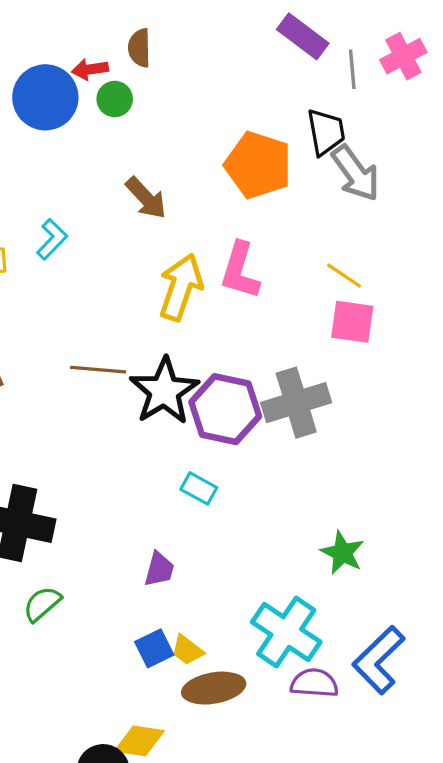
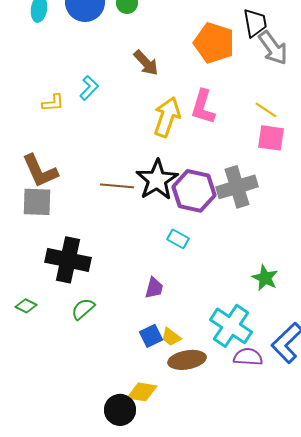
brown line: (98, 370) -> (117, 186), moved

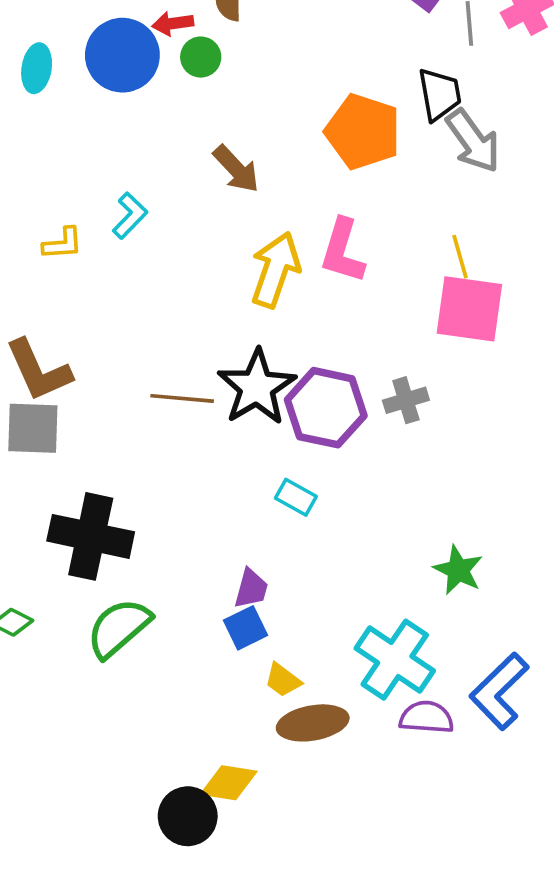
yellow line: (266, 110) -> (460, 257), turned 40
pink square: (271, 138) -> (469, 309), size x1.4
gray cross: (237, 187) -> (406, 400), size x0.6
green semicircle: (83, 309) -> (119, 628), size x1.5
blue square: (151, 336) -> (246, 628), moved

